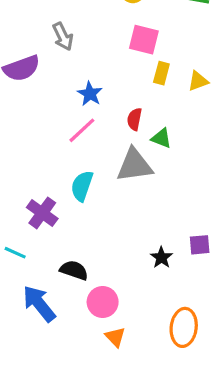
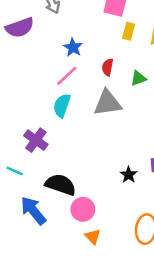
green triangle: (161, 138) -> (138, 78), moved, turned -42
cyan semicircle: (82, 186) -> (62, 105), moved
black semicircle: (74, 270) -> (61, 185), size x1.4

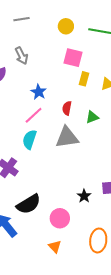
black semicircle: (61, 185) -> (29, 204), turned 130
pink circle: (83, 209) -> (60, 218), moved

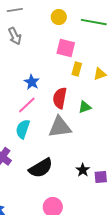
gray arrow: (21, 56) -> (15, 36), moved
red semicircle: (67, 108) -> (60, 98), size x1.5
black star: (84, 196) -> (83, 170), moved
black semicircle: (29, 204) -> (41, 168), moved

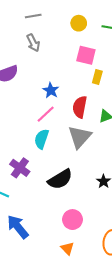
gray triangle: (60, 127) -> (80, 137), turned -40

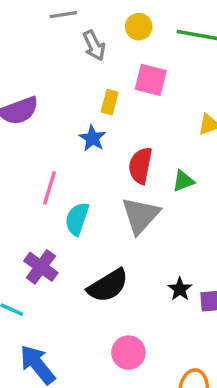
gray arrow: (33, 43) -> (94, 46), moved
yellow rectangle: (97, 77) -> (110, 102), moved
pink line: (46, 114) -> (50, 188), moved, turned -30

